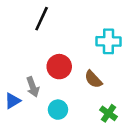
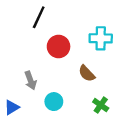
red circle: (59, 67) -> (59, 47), moved
blue triangle: (12, 101) -> (12, 107), moved

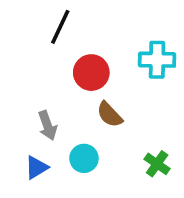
brown semicircle: (87, 73) -> (110, 115), moved
blue triangle: (12, 107) -> (36, 167), moved

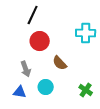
red circle: (91, 73) -> (40, 41), moved
blue triangle: (36, 167) -> (20, 92), turned 40

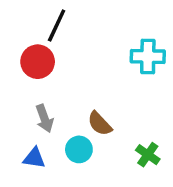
red circle: (40, 41) -> (38, 62), moved
brown semicircle: (60, 63) -> (100, 124), moved

